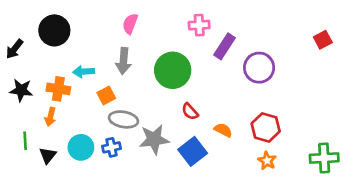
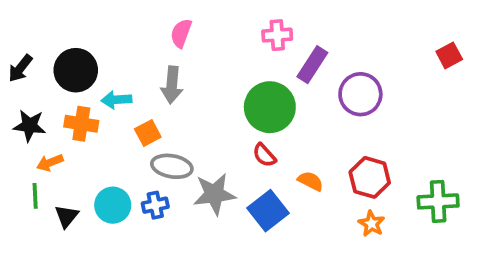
black circle: (54, 30) -> (76, 70), moved
green circle: (173, 70) -> (270, 107), moved
orange arrow: (50, 117) -> (50, 163), moved, turned 54
green cross: (324, 158) -> (438, 201), moved

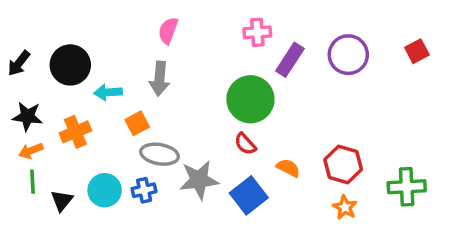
purple circle: (360, 94) -> (348, 55), moved
orange cross: (81, 124) -> (75, 132), moved, turned -32
orange arrow: (50, 163) -> (31, 151), moved

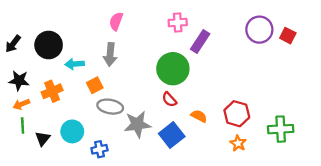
red square: (417, 51) -> (288, 36), turned -35
purple circle: (348, 55) -> (259, 30), moved
blue cross: (144, 190) -> (99, 149), moved

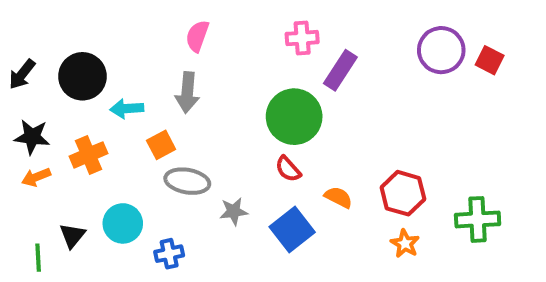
gray star: (137, 124) -> (234, 211), size x0.6
green line: (23, 126) -> (38, 258), moved

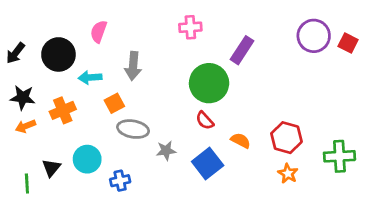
pink semicircle: (197, 36) -> (99, 32), moved
pink cross: (302, 38) -> (190, 27), moved

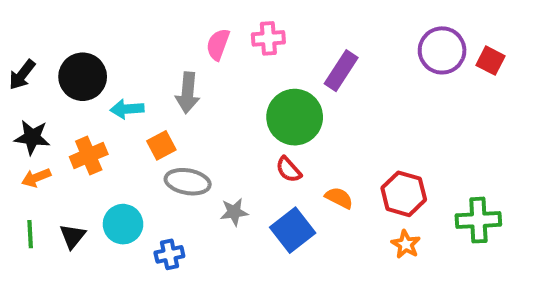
pink semicircle: (99, 32) -> (218, 44), moved
green line: (27, 184) -> (30, 234), moved

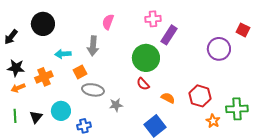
pink cross: (268, 38) -> (153, 19), moved
purple circle: (442, 50) -> (219, 49), moved
black circle: (83, 77) -> (43, 24), moved
blue square: (293, 230) -> (155, 126), moved
orange star: (406, 244) -> (213, 121), moved

